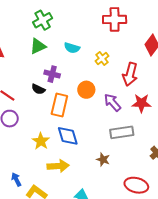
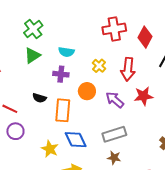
red cross: (115, 19) -> (114, 29), moved
yellow cross: (102, 59) -> (99, 66), moved
purple cross: (52, 74) -> (61, 74), moved
gray rectangle: (122, 132) -> (114, 134), moved

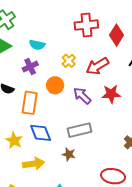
red arrow: (128, 69) -> (97, 66), turned 50
purple cross: (61, 74) -> (30, 67), turned -35
brown star: (114, 158) -> (69, 154), moved

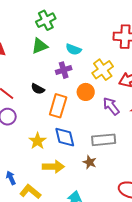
yellow cross: (69, 61) -> (103, 70), size x1.5

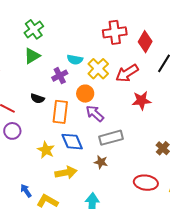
cyan semicircle: (74, 49) -> (75, 60), moved
purple arrow: (111, 106) -> (95, 113), moved

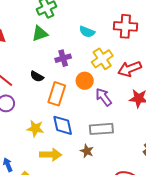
cyan semicircle: (75, 60) -> (87, 32), moved
purple arrow: (95, 113) -> (104, 97), moved
yellow star: (46, 150) -> (35, 128), turned -30

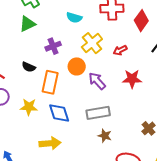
red arrow: (130, 69) -> (120, 50), size x0.6
yellow star: (35, 128) -> (29, 107), moved
brown star: (87, 151) -> (105, 136), moved

